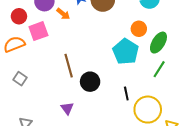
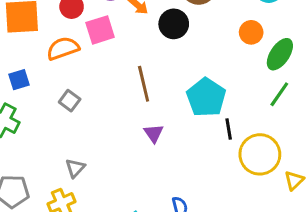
cyan pentagon: (126, 52) -> (206, 97), moved
black circle: (90, 82) -> (174, 24), moved
purple triangle: (67, 108) -> (154, 133), moved

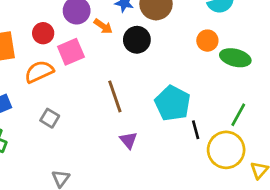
green ellipse: (280, 54) -> (235, 58), turned 76
green line: (279, 94) -> (238, 115), moved

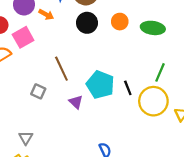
black circle: (137, 40) -> (87, 23), moved
orange circle: (207, 41) -> (120, 22), moved
cyan pentagon: (173, 103) -> (100, 85), moved
gray square: (50, 118) -> (38, 91), moved

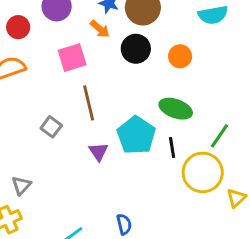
orange arrow: (46, 15) -> (100, 29), moved
green ellipse: (153, 28) -> (176, 109), moved
pink square: (23, 37) -> (72, 58), moved

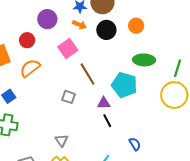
black line: (172, 147) -> (107, 121), moved
purple triangle: (99, 152) -> (104, 103), turned -40

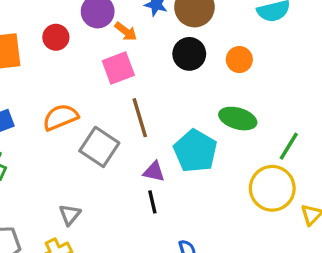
orange arrow: (79, 25) -> (126, 32), moved
orange semicircle: (30, 68) -> (60, 117), moved
gray square: (68, 97) -> (99, 147), size x1.6

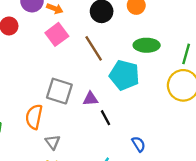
orange semicircle: (60, 117) -> (34, 117), moved, turned -40
brown line: (140, 118) -> (94, 48), moved
purple triangle: (154, 172) -> (90, 99), moved

